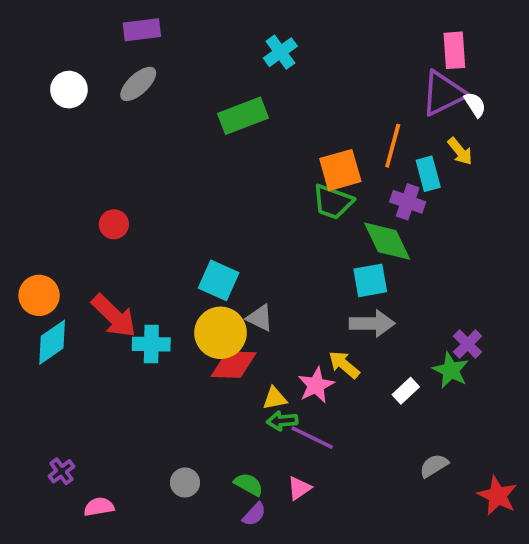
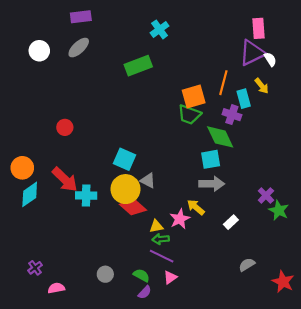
red diamond: (234, 365) -> (133, 207), turned 40
green star: (451, 370) -> (279, 210), moved
purple line: (312, 438) -> (162, 256), moved

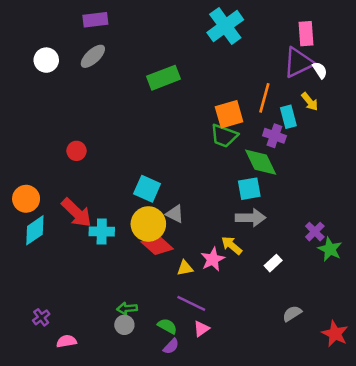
cyan cross: (160, 29) -> (225, 26), moved, size x1.6
green arrow: (161, 239) -> (127, 308), moved

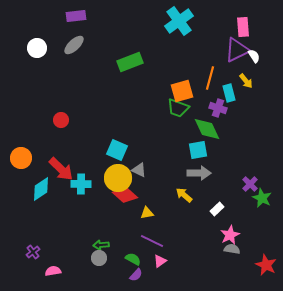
cyan diamond: (35, 230) -> (41, 189), moved
pink star: (213, 259) -> (230, 235), moved
gray semicircle: (292, 314) -> (232, 249), turned 42

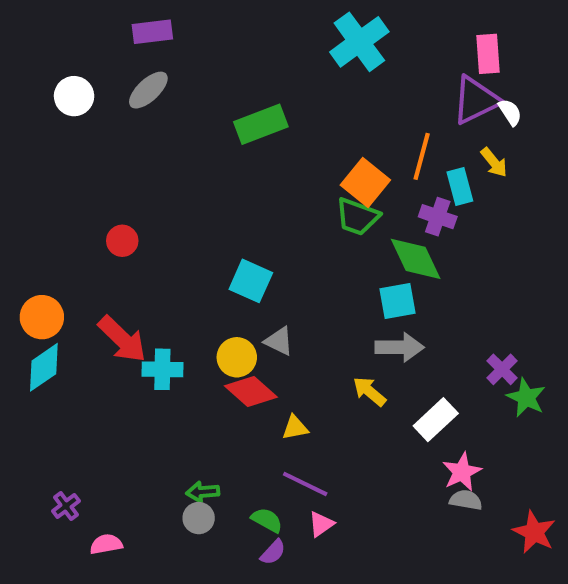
orange square: (182, 91) -> (365, 182), turned -35
cyan square: (117, 150) -> (251, 281), moved
yellow circle: (118, 178) -> (237, 357), size x0.7
cyan diamond: (41, 189) -> (44, 367), moved
white rectangle: (217, 209) -> (436, 420), size x1.5

